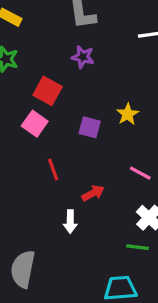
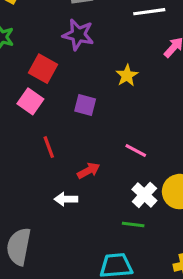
purple star: (83, 57) -> (78, 35), size x1.4
yellow star: (128, 114) -> (127, 75), moved
white arrow: (70, 222) -> (66, 199), turned 90

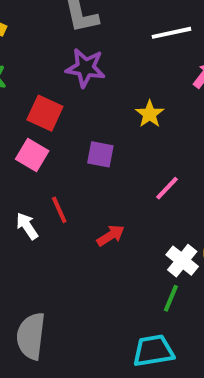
pink line: (136, 150) -> (167, 188), moved, turned -70
white arrow: (66, 199) -> (27, 226), moved, turned 60
green line: (133, 224) -> (171, 298), turned -70

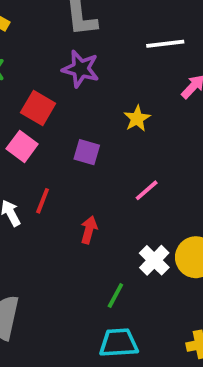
red line: (59, 210) -> (43, 201), turned 40
red arrow: (111, 235) -> (89, 230), turned -48
green line: (171, 298) -> (115, 296), moved

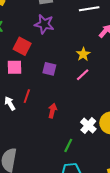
yellow star: (137, 119) -> (83, 54), moved
pink square: (22, 146) -> (14, 67), turned -35
pink line: (147, 190) -> (83, 75), moved

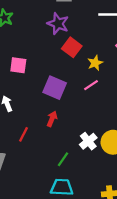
red square: (22, 46) -> (72, 47), moved
purple square: (49, 69) -> (55, 88), moved, size x1.5
red line: (27, 96) -> (24, 134), moved

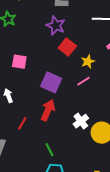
red arrow: (52, 119) -> (48, 110), size x1.5
white cross: (88, 141) -> (81, 121), moved
green line: (63, 159) -> (49, 150), moved, turned -64

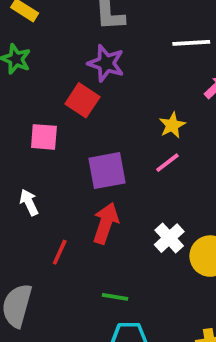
red square: (67, 47) -> (82, 100), moved
purple square: (51, 82) -> (107, 171), turned -30
green line: (49, 150) -> (115, 297), turned -48

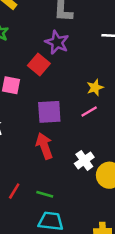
red arrow: (106, 223) -> (44, 146), turned -45
red line: (60, 252) -> (14, 191), moved

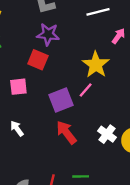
yellow star: (95, 88) -> (96, 65), size x1.6
pink line: (89, 111) -> (86, 90), moved

